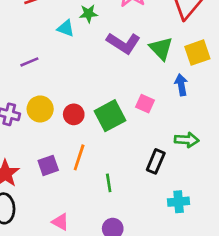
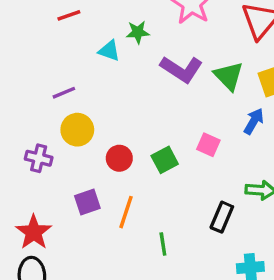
blue arrow: (181, 85) -> (254, 121), turned 40
yellow circle: (40, 109) -> (77, 130), moved
green square: (110, 116) -> (165, 160), size x0.7
purple square: (48, 165) -> (87, 202), moved

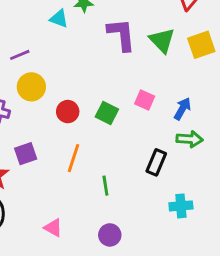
purple L-shape: (181, 69) -> (121, 35), turned -129
blue arrow: (254, 121) -> (182, 109), moved
green square: (165, 160) -> (107, 113), turned -35
purple square: (87, 202) -> (26, 154), moved

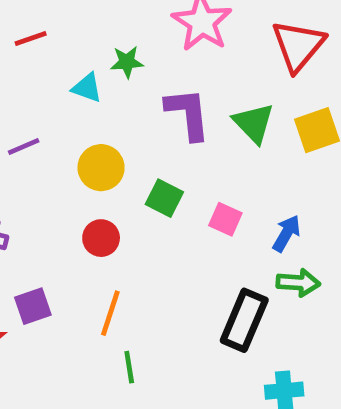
yellow circle: (31, 87) -> (101, 168), moved
green square: (107, 113) -> (164, 198), moved
black rectangle: (156, 162) -> (244, 320), size x1.4
green line: (105, 186) -> (129, 367), moved

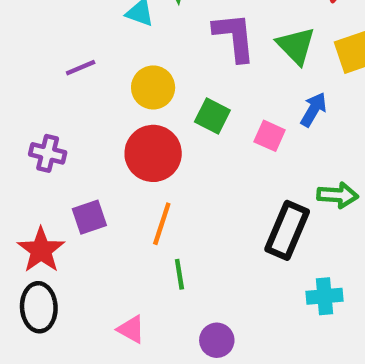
blue arrow: (286, 233) -> (314, 109), moved
red circle: (101, 238) -> (153, 153), size x1.6

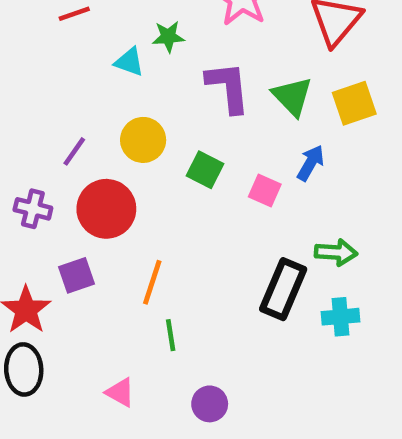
purple line: (81, 68) -> (74, 151), moved, turned -32
red circle: (153, 153) -> (106, 209), moved
cyan cross: (324, 296) -> (340, 317), moved

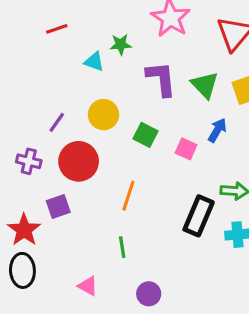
orange line: (152, 282) -> (128, 196), moved

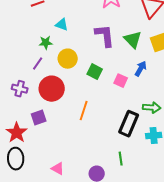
green star: (121, 44) -> (46, 43), moved
green line: (122, 247) -> (121, 159), moved

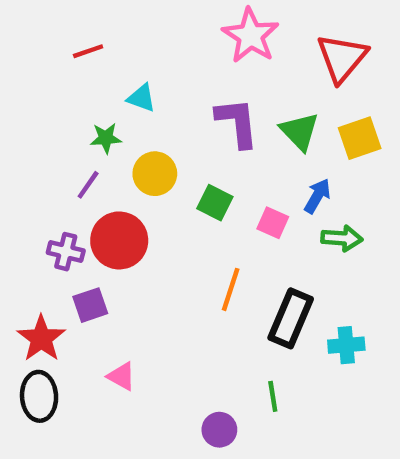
purple cross: (20, 89) -> (66, 252), moved
green arrow: (152, 108) -> (342, 238), moved
orange line: (84, 111) -> (231, 289), moved
pink triangle: (58, 169) -> (121, 376), moved

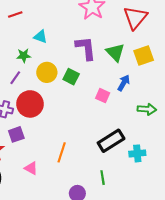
green square: (215, 203) -> (71, 77), moved
green arrow: (342, 238) -> (147, 109), moved
orange line: (231, 289) -> (62, 152), moved
black rectangle: (291, 318) -> (111, 141), turned 35

